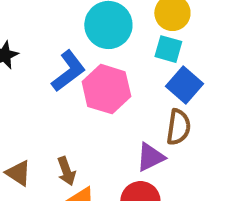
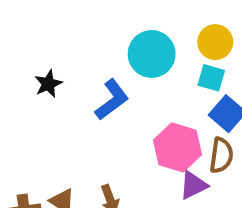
pink hexagon: (106, 89) -> (177, 147), moved

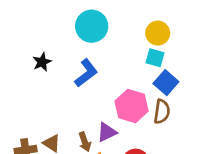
cyan circle: (152, 54) -> (92, 26), moved
purple triangle: (193, 185) -> (107, 132), moved

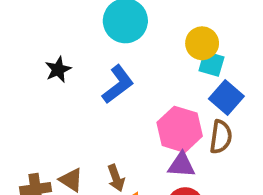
yellow circle: (158, 33) -> (202, 43), moved
purple triangle: (107, 132) -> (181, 165), moved, turned 30

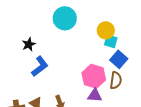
blue L-shape: (118, 84) -> (40, 66), moved

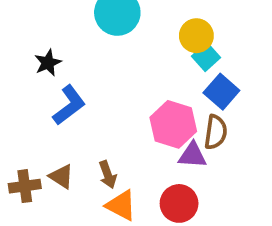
cyan square: (111, 41) -> (206, 57), turned 32
purple triangle: (95, 95) -> (193, 155), moved

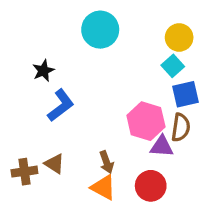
yellow circle: (196, 36) -> (179, 37), moved
blue square: (221, 92) -> (185, 94), turned 36
brown arrow: (108, 175) -> (107, 162), moved

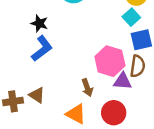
black star: (43, 71) -> (39, 23), moved, turned -30
brown arrow: (107, 162) -> (87, 88), moved

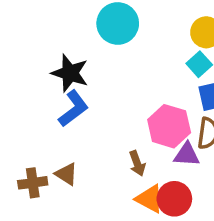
black star: (39, 23) -> (70, 73), size x1.5
orange triangle: (76, 114) -> (150, 199), moved

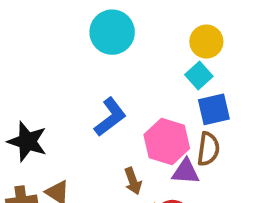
black star: (70, 73) -> (27, 141), moved
blue L-shape: (73, 108) -> (110, 117), moved

